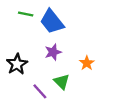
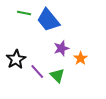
purple star: (53, 52) -> (61, 48), moved
purple line: (40, 91) -> (37, 71), moved

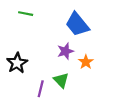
blue trapezoid: (48, 20) -> (77, 24), moved
purple line: (37, 71) -> (41, 89), moved, turned 56

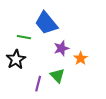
green line: (26, 14) -> (24, 37), moved
blue trapezoid: (77, 24) -> (46, 23), moved

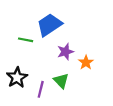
blue trapezoid: (46, 23) -> (49, 25), turned 95
black star: (16, 59) -> (17, 78), moved

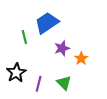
green line: (26, 40) -> (24, 37), turned 64
green triangle: (61, 81) -> (64, 83), moved

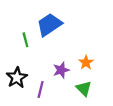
purple star: (62, 48) -> (61, 70), moved
green triangle: (64, 83) -> (84, 88), moved

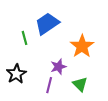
orange star: (86, 62) -> (82, 46), moved, size x1.6
purple line: (41, 90) -> (49, 85), moved

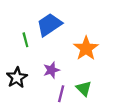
purple star: (58, 67) -> (51, 70), moved
purple line: (49, 85) -> (61, 94), moved

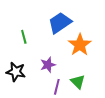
blue trapezoid: (49, 25) -> (60, 23), moved
black star: (17, 78) -> (16, 72), turned -30

